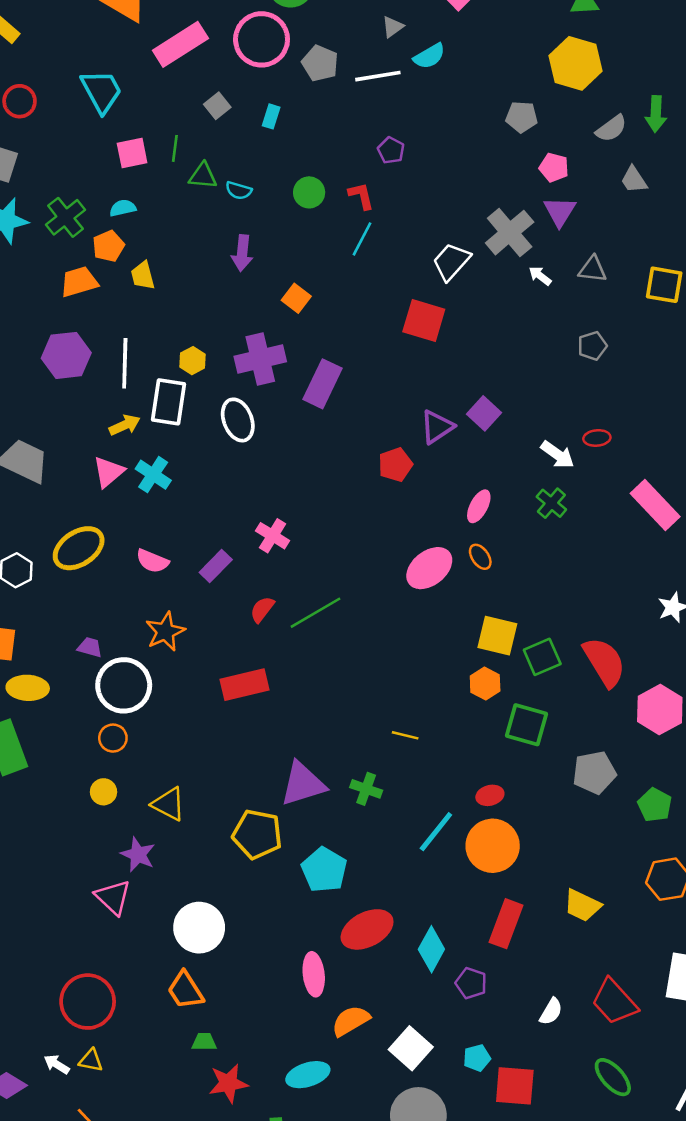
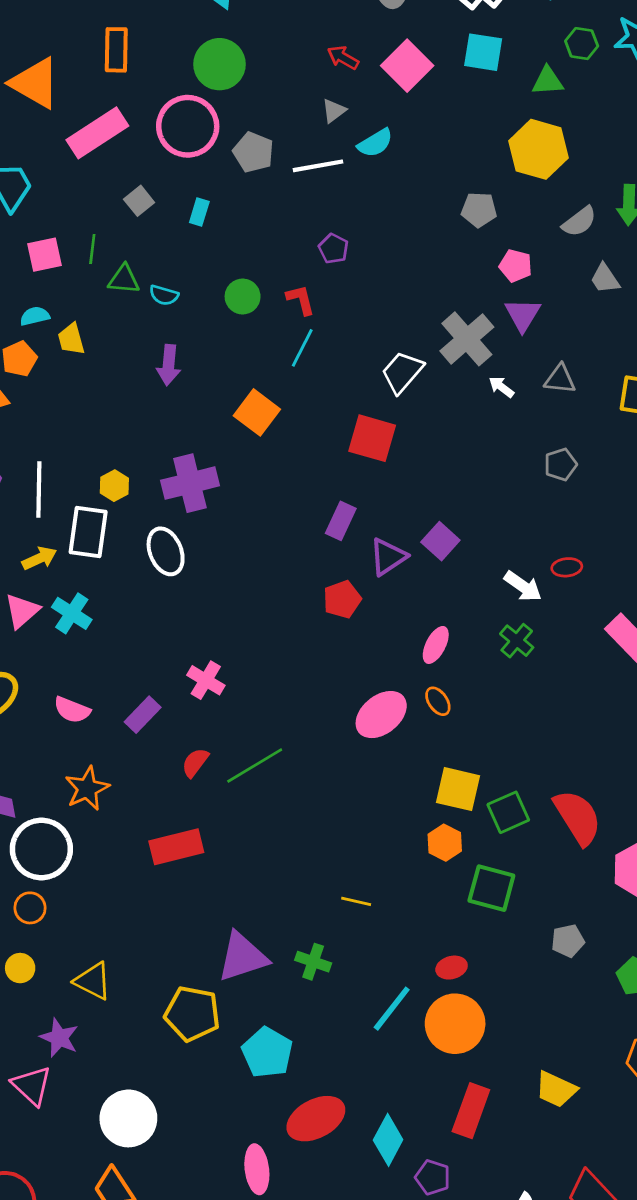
yellow trapezoid: (143, 276) -> (71, 339), moved
orange square: (296, 298) -> (257, 412), moved, size x1.4
purple rectangle: (323, 384) -> (341, 521), moved, size x0.7
gray pentagon: (594, 773) -> (568, 941), size x0.7

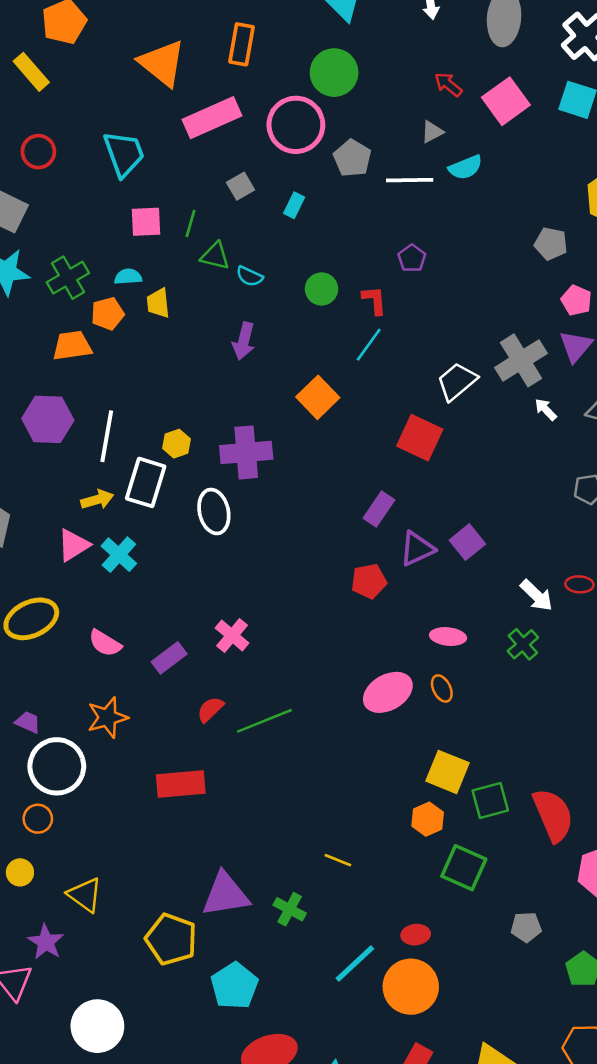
pink ellipse: (436, 645) -> (448, 637), turned 60

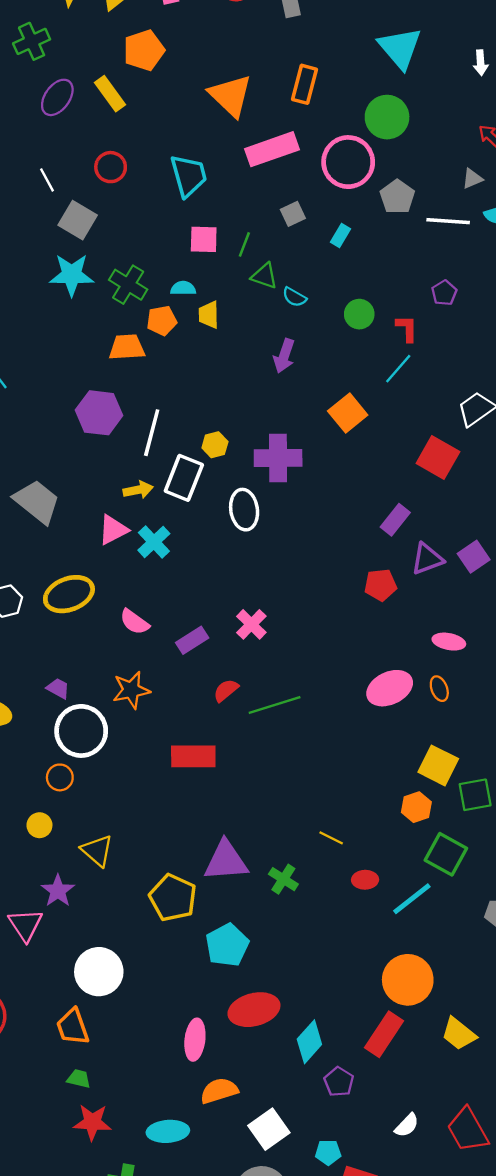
green cross: (68, 278) -> (128, 285), turned -33
red ellipse: (416, 935) -> (365, 880), moved
cyan line: (355, 964) -> (412, 899), moved
orange circle: (411, 987) -> (408, 980), moved

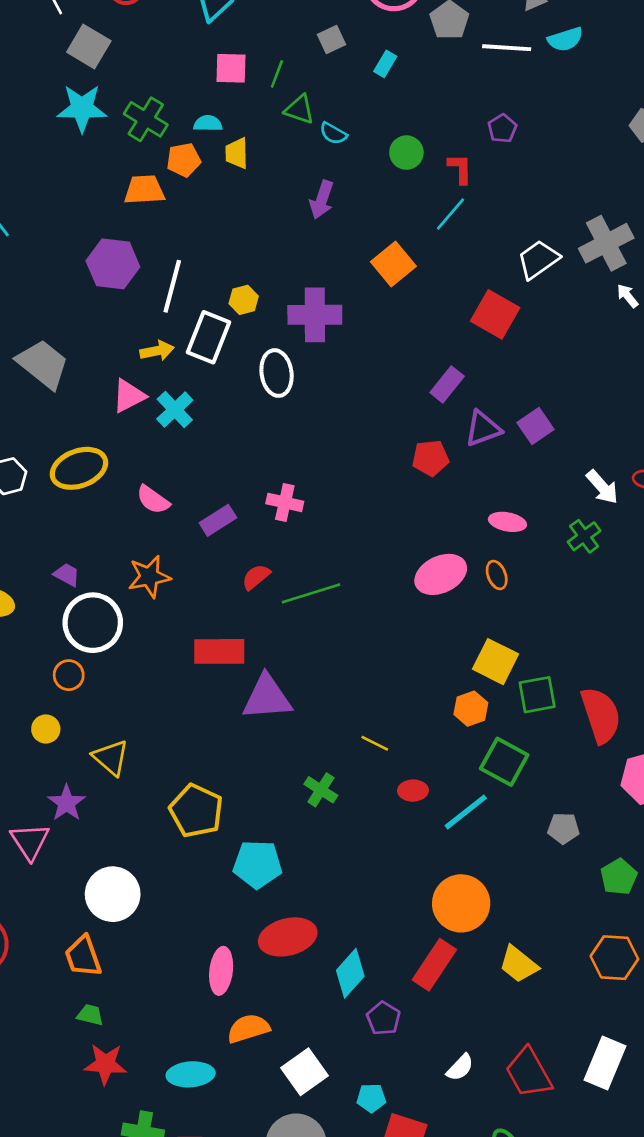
pink cross: (251, 624) -> (285, 502), turned -32
purple triangle: (226, 861) -> (267, 697), moved
cyan pentagon: (227, 945) -> (257, 864), turned 30

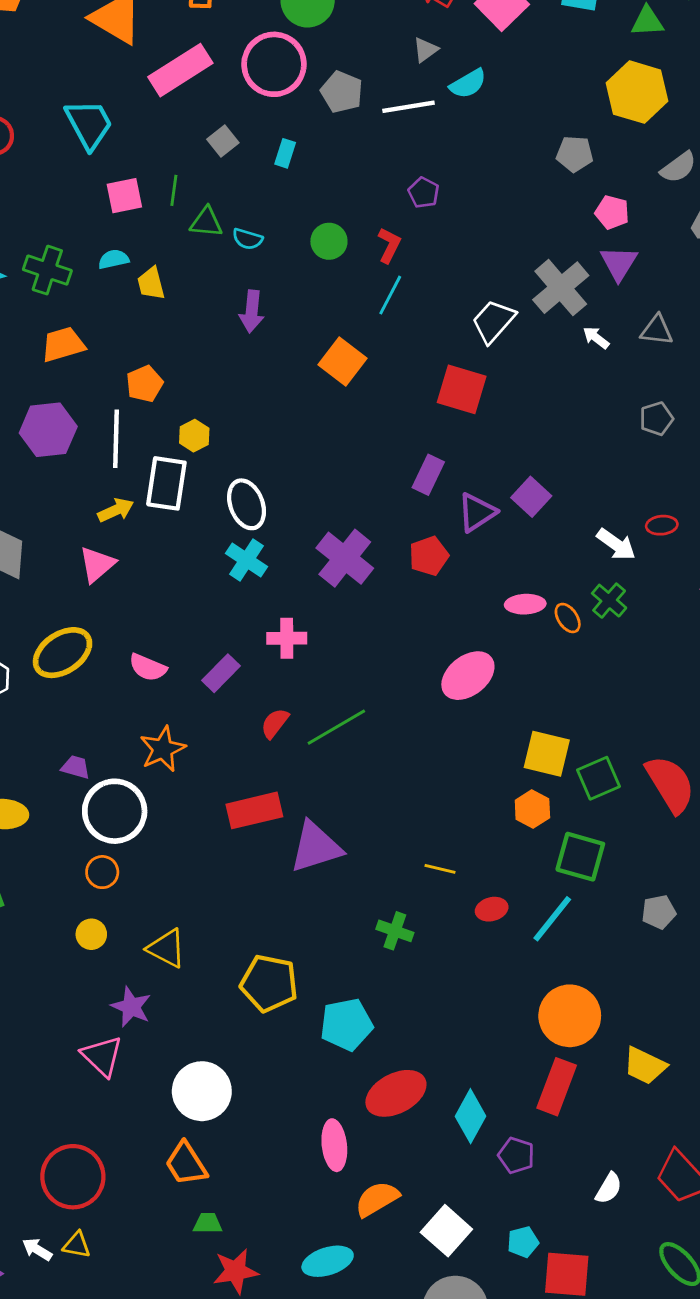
orange pentagon: (184, 160) -> (145, 384), moved
red L-shape: (460, 169) -> (389, 245), turned 40
purple cross: (315, 315) -> (345, 558), moved, turned -38
cyan cross: (175, 410) -> (247, 560), moved
orange ellipse: (497, 575) -> (568, 618), moved

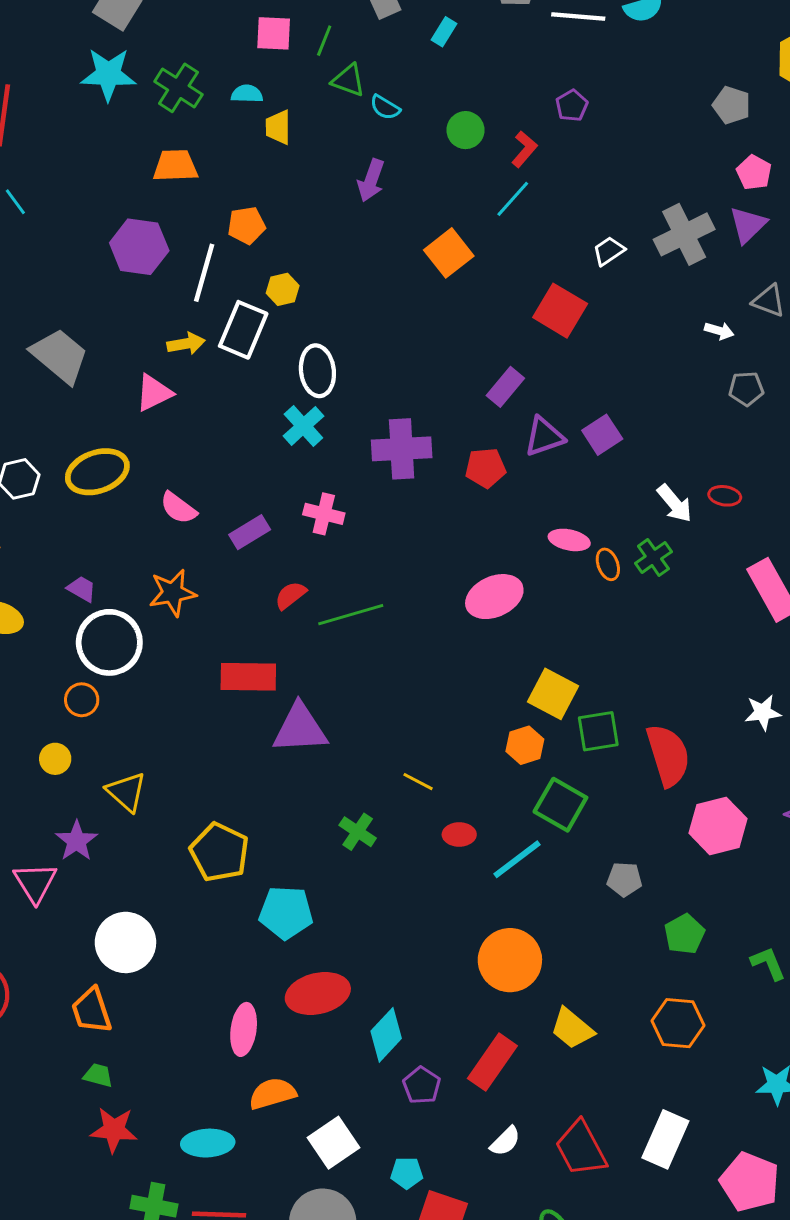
white trapezoid: (493, 321) -> (609, 251), size x0.7
white arrow: (596, 338) -> (719, 331), moved, turned 144
purple cross: (345, 558) -> (402, 449), turned 34
red rectangle: (557, 1087) -> (492, 1062), moved

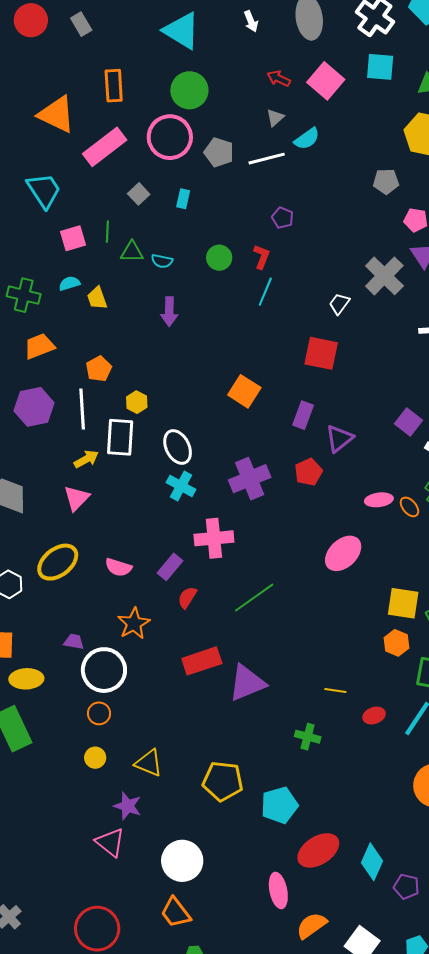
orange square: (449, 253) -> (244, 391), moved
purple square: (602, 435) -> (409, 422), moved
pink cross: (324, 514) -> (214, 538), size x1.4
red semicircle: (290, 595) -> (187, 597), moved

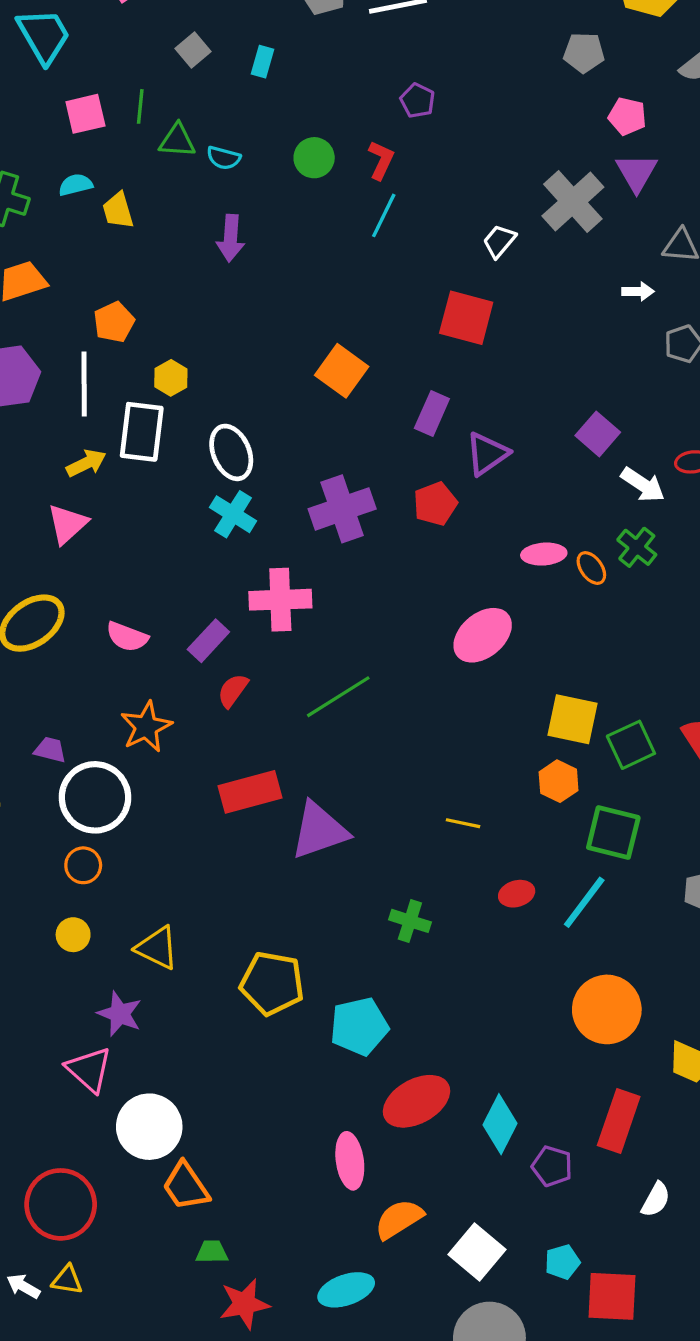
yellow line: (335, 690) -> (463, 823), moved
white circle: (182, 861) -> (149, 1127), moved

